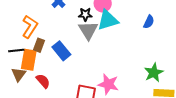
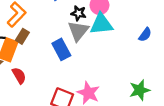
blue rectangle: (61, 51) -> (61, 49), moved

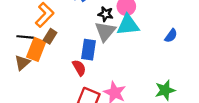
blue rectangle: (61, 49) -> (88, 50), turned 36
red semicircle: (19, 76) -> (79, 68), moved

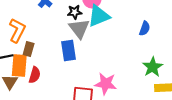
blue semicircle: (171, 36) -> (145, 28), moved
red semicircle: (79, 68) -> (35, 75), moved, turned 63

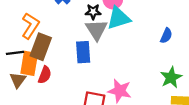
brown rectangle: (29, 49) -> (41, 47), size x1.6

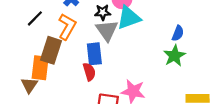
orange L-shape: (30, 26) -> (67, 27), moved
black line: (15, 53) -> (35, 18), moved, turned -36
red semicircle: (45, 75) -> (89, 72), moved, turned -36
green star: (171, 77) -> (174, 56), moved

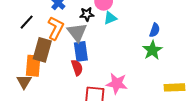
cyan triangle: (129, 18) -> (110, 18), size x0.6
gray triangle: (107, 30) -> (77, 32), moved

